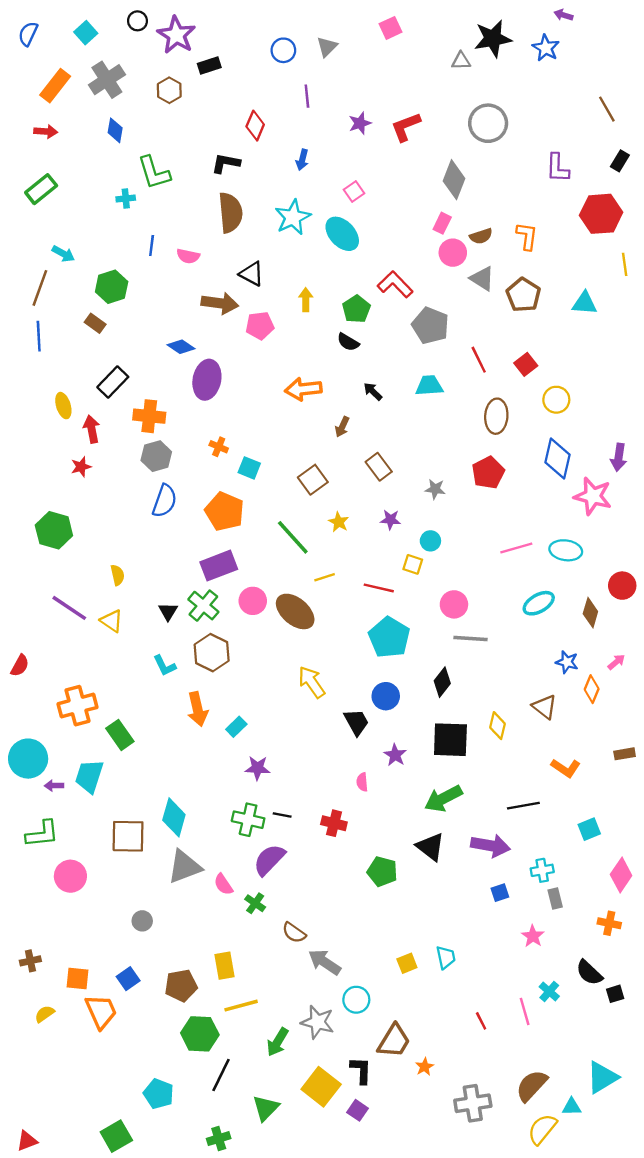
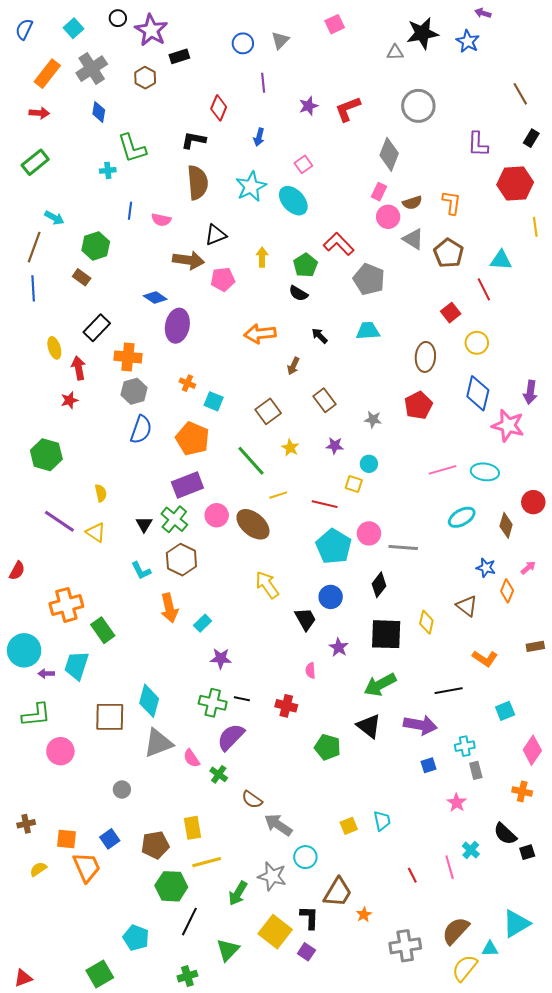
black triangle: (252, 274) -> (216, 235), turned -50
red line: (479, 360) -> (484, 289), moved
pink circle: (454, 604) -> (369, 533), moved

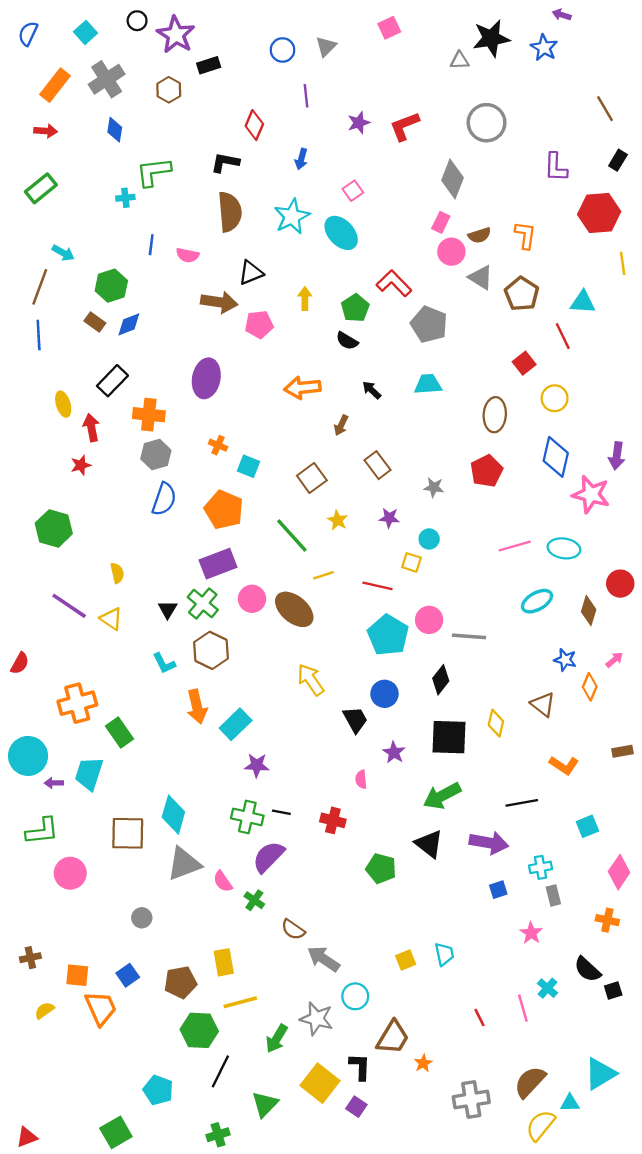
green L-shape: (132, 148) -> (154, 172), turned 100
blue diamond: (155, 297) -> (129, 324), moved, turned -55
cyan rectangle: (203, 623) -> (236, 724), size x1.5

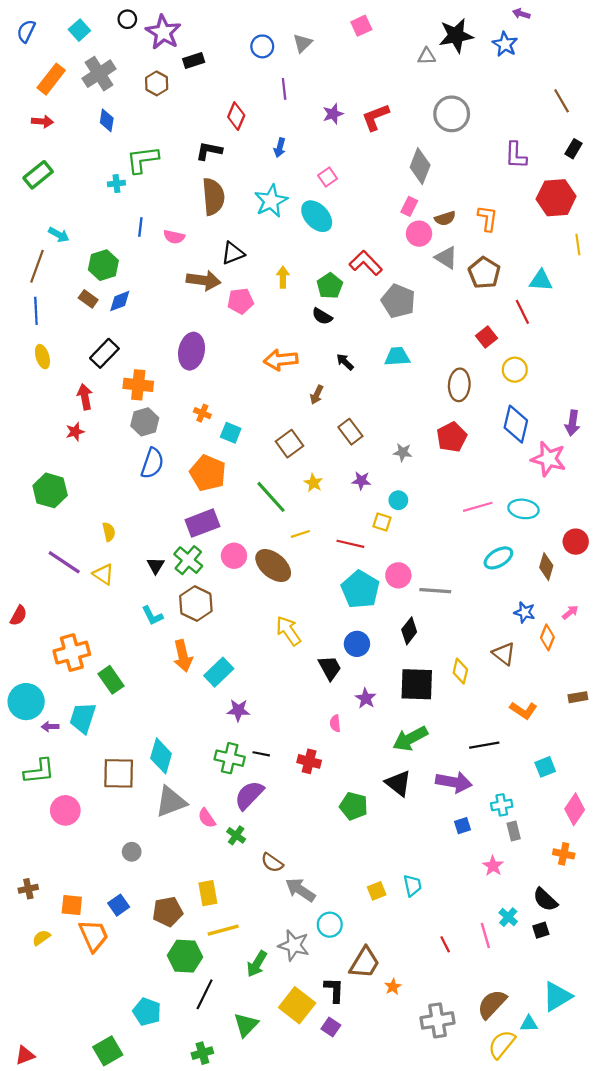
yellow ellipse: (63, 404) -> (42, 357), moved
black square: (613, 990) -> (541, 930), moved

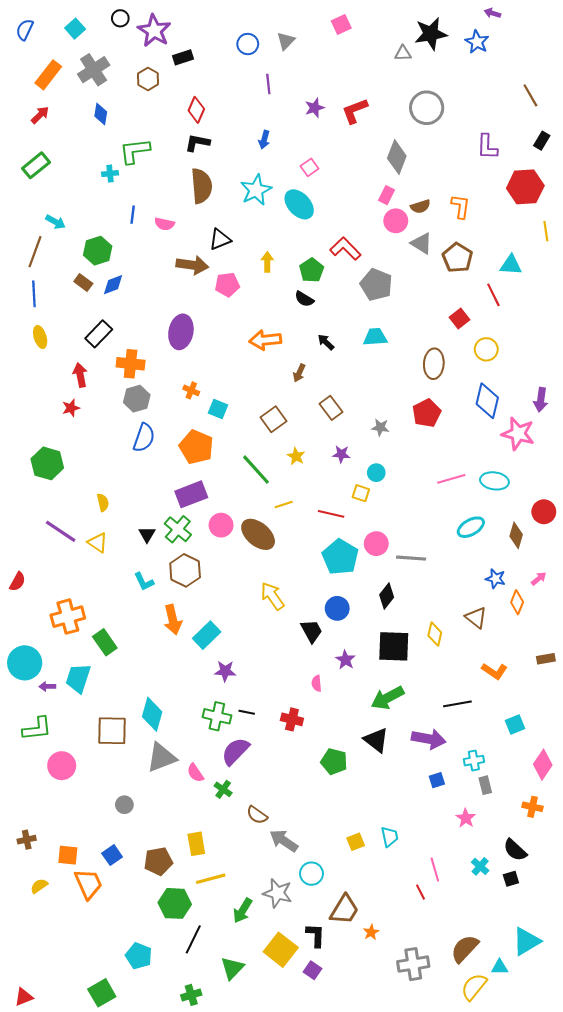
red diamond: (236, 116) -> (196, 110), moved
red arrow: (42, 121) -> (40, 115), turned -48
pink line: (485, 936) -> (435, 869), moved

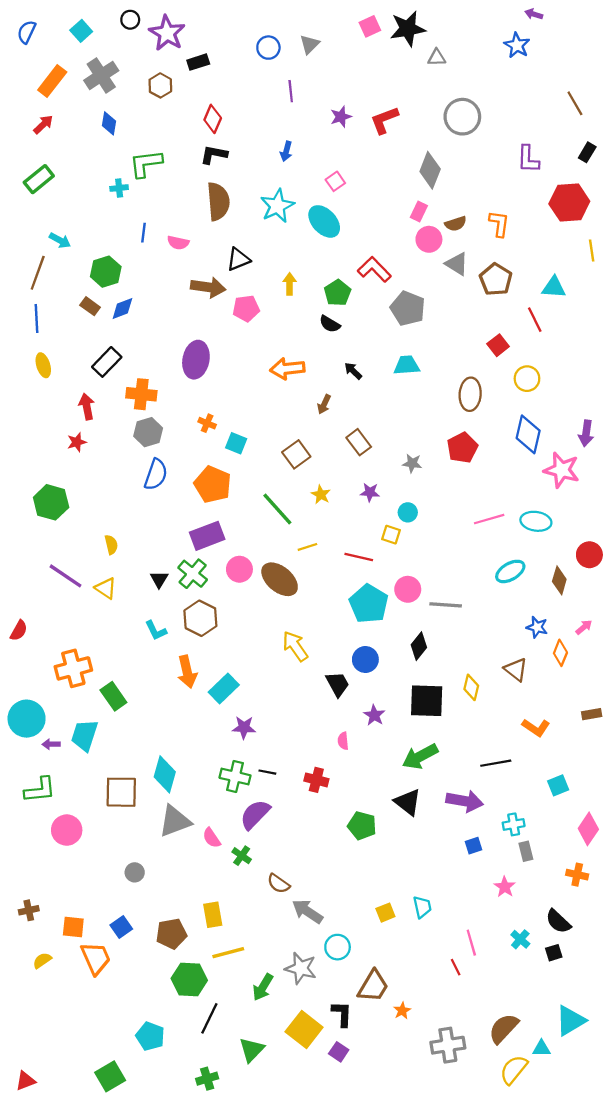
black star: (431, 34) -> (408, 29), moved

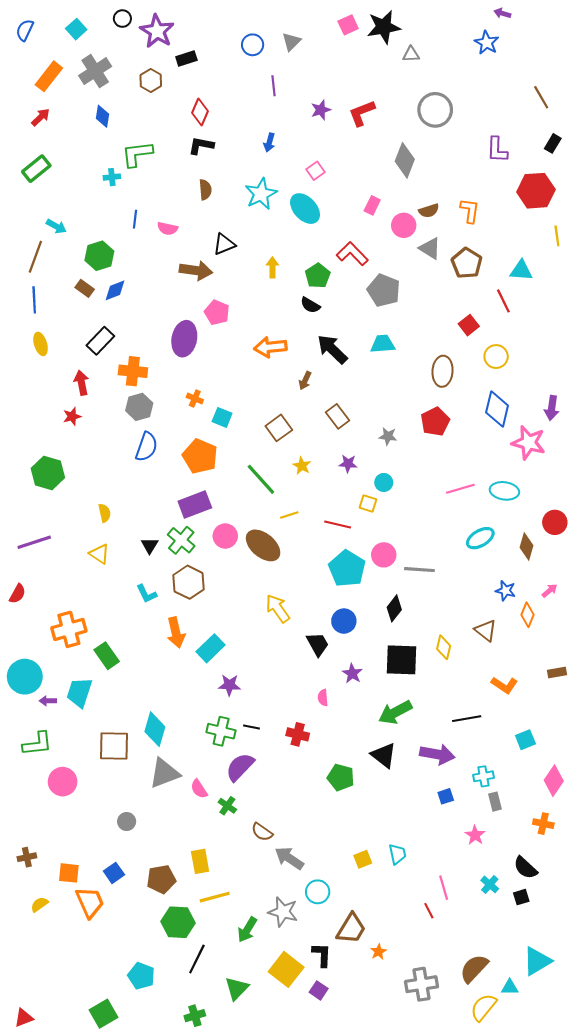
brown semicircle: (218, 201) -> (205, 190), size x0.6
pink rectangle: (419, 211) -> (372, 205), moved
pink pentagon: (246, 308) -> (217, 312), moved, turned 30
black arrow: (353, 371) -> (332, 349), size x1.8
purple line: (66, 576) -> (34, 542), moved, turned -52

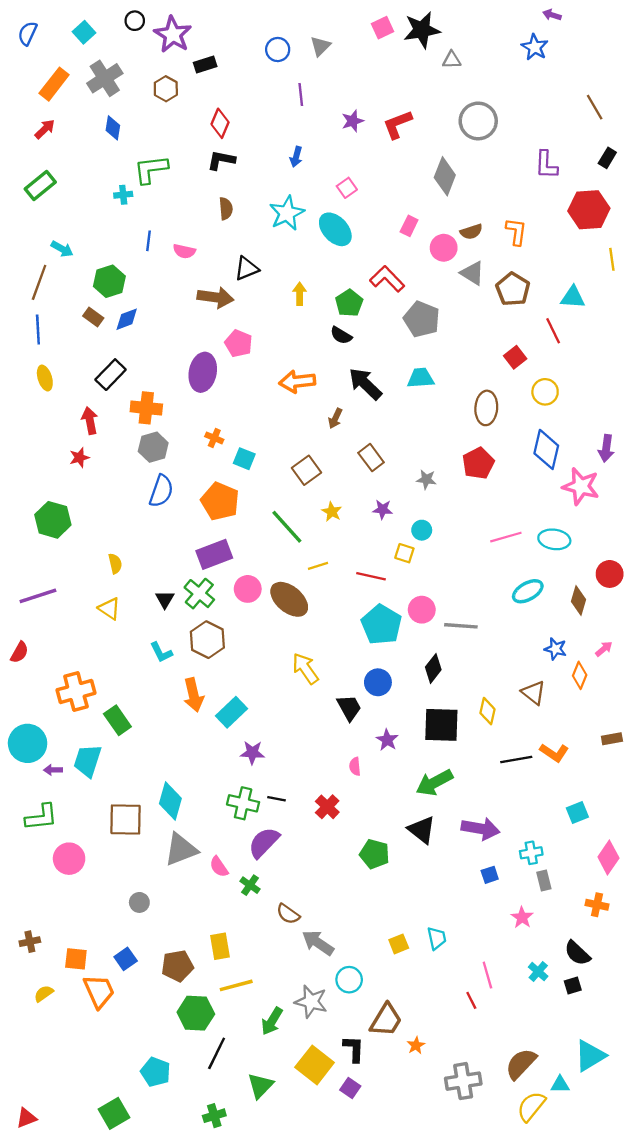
black line: (467, 719) -> (516, 760), moved
red cross: (298, 734) -> (327, 807), turned 30

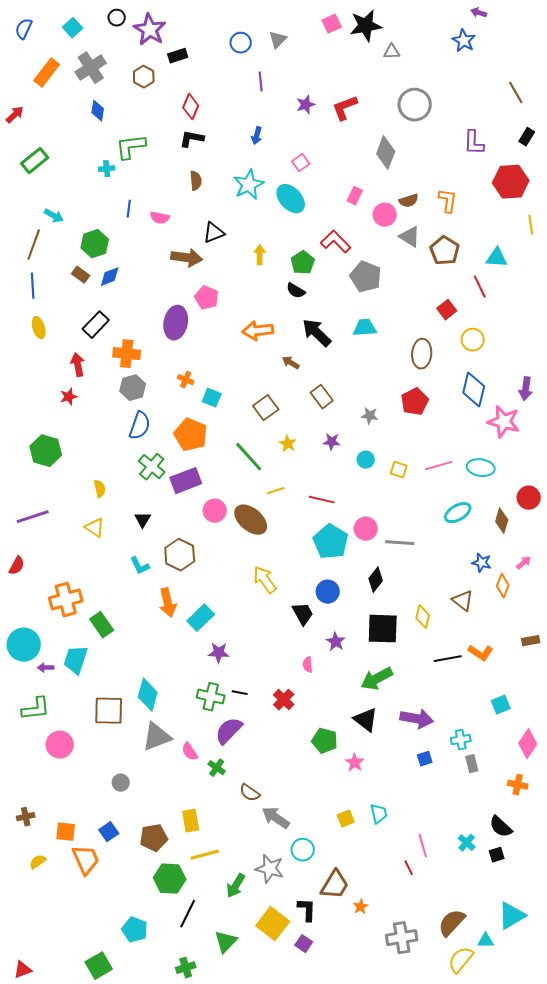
red arrow: (45, 129) -> (15, 115), moved
brown arrow: (335, 418) -> (291, 363), turned 96
yellow square: (404, 553) -> (399, 470), moved
green cross: (199, 594) -> (152, 467), moved
pink star: (522, 917) -> (355, 763), moved

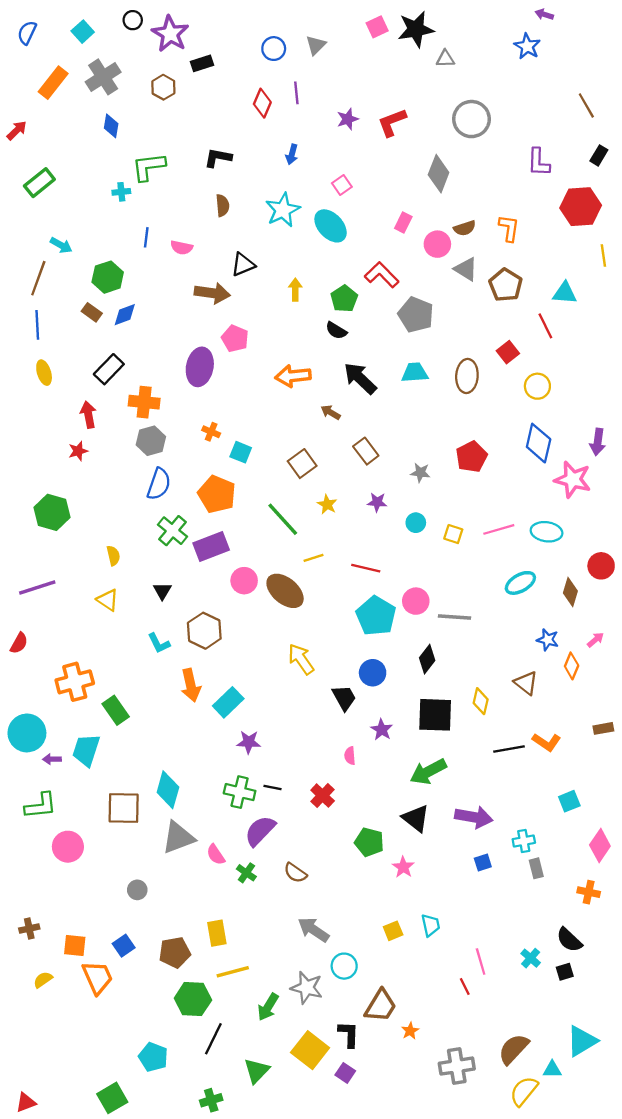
red diamond: (191, 107) -> (262, 103), moved
brown ellipse: (422, 354) -> (467, 376), moved
brown semicircle: (250, 793) -> (295, 873), moved

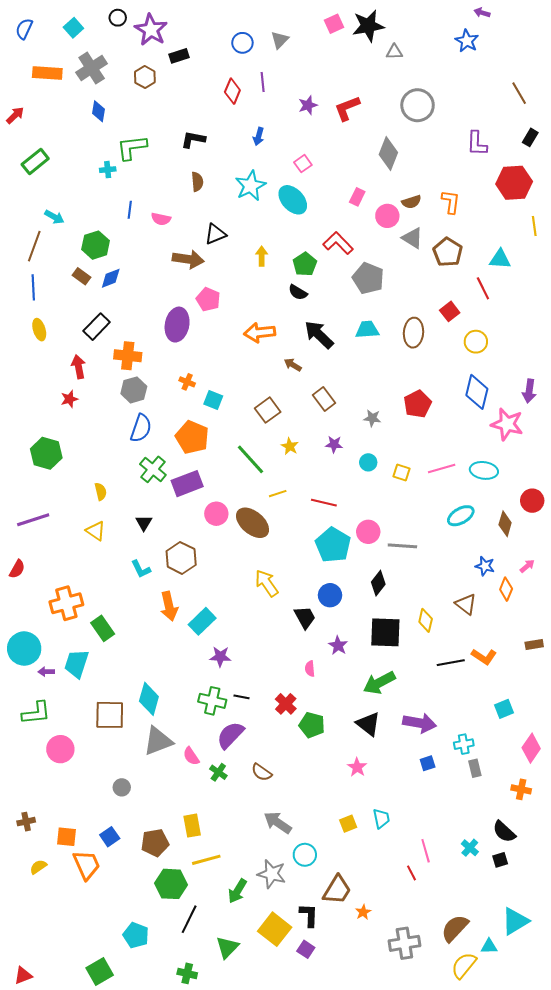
orange rectangle: (53, 83) -> (47, 73), turned 56
green pentagon: (369, 842) -> (312, 725), moved
green cross: (211, 1100) -> (187, 973), turned 30

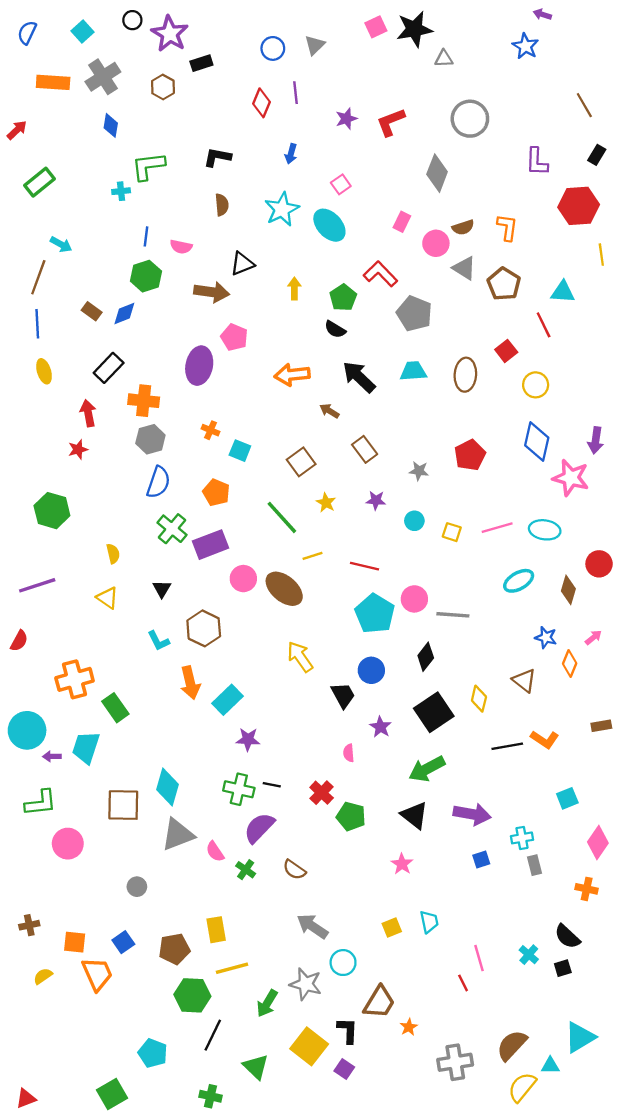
green hexagon: (96, 245) -> (146, 276), moved
orange pentagon: (192, 437) -> (216, 492), size x0.7
black square: (385, 632) -> (434, 712), turned -36
green triangle: (227, 947) -> (256, 1067), turned -30

